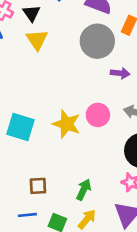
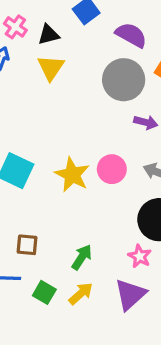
black triangle: (31, 13) -> (49, 35), turned 42

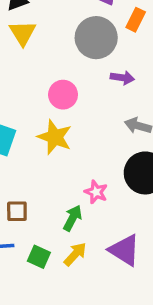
pink circle: (112, 169) -> (63, 95), moved
pink star: (140, 256) -> (96, 192), moved
purple triangle: (130, 294) -> (124, 250), turned -40

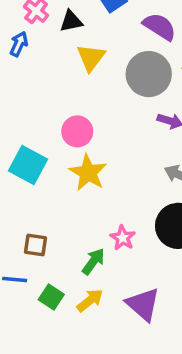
yellow triangle: (23, 33) -> (91, 58), moved
pink circle: (63, 95) -> (77, 131), moved

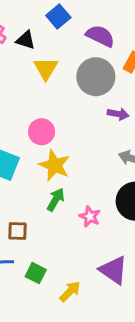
black triangle: (71, 21) -> (26, 40), turned 36
green arrow: (93, 261) -> (56, 200), moved
yellow arrow: (90, 300) -> (70, 291), moved

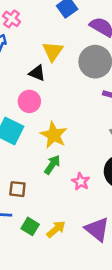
black triangle: (26, 40) -> (37, 73), moved
pink circle: (42, 132) -> (29, 101), moved
yellow arrow: (70, 291) -> (56, 229), moved

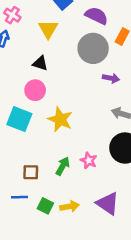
yellow triangle: (53, 51) -> (48, 29), moved
green arrow: (52, 165) -> (63, 166), moved
yellow arrow: (56, 229) -> (69, 206), turned 36

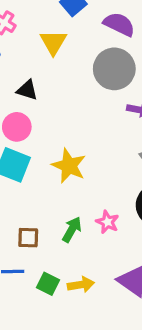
black triangle: (40, 63) -> (27, 90), moved
pink circle: (35, 90) -> (17, 127), moved

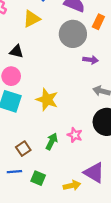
yellow triangle: (53, 42) -> (32, 19), turned 36
brown square: (28, 238) -> (23, 149), turned -32
yellow arrow: (81, 285) -> (72, 185), moved

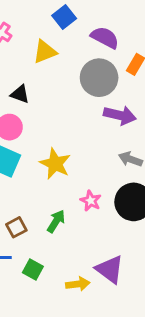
purple arrow: (91, 60) -> (120, 115), size x1.5
pink star: (75, 135) -> (91, 201), moved

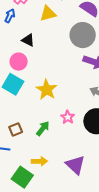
green square: (33, 270) -> (22, 177), moved, size x1.5
yellow arrow: (78, 284) -> (39, 161), moved

